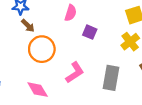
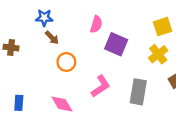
purple square: (90, 32) -> (116, 44), size x1.5
orange circle: (42, 49) -> (66, 62), size x0.7

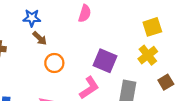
pink semicircle: (96, 24) -> (85, 13), moved
purple square: (116, 44) -> (105, 61), moved

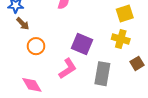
yellow cross: (148, 55) -> (121, 39), turned -36

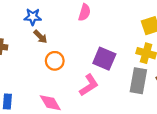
gray rectangle: (102, 74) -> (138, 81), moved

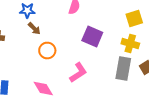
purple square: (104, 59) -> (92, 36), moved

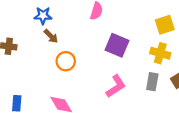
gray rectangle: (123, 68) -> (152, 82), size x0.7
pink L-shape: (78, 72) -> (116, 86), moved

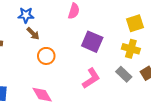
gray rectangle: (152, 82) -> (124, 74), turned -56

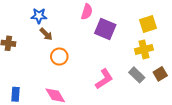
purple square: (92, 42) -> (105, 29), moved
yellow cross: (131, 49) -> (144, 49), turned -30

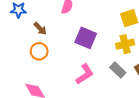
purple square: (105, 29) -> (86, 38), moved
brown arrow: (46, 34) -> (40, 29), moved

